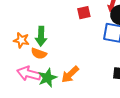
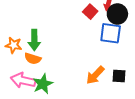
red square: (84, 13) -> (90, 12), moved, turned -32
orange arrow: (70, 74) -> (95, 75), moved

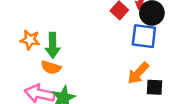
orange star: (14, 45) -> (30, 40), moved
orange arrow: (95, 75) -> (138, 73), moved

